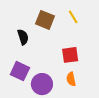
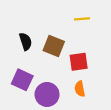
yellow line: (73, 17) -> (82, 19), turned -64
brown square: (45, 20) -> (54, 46), moved

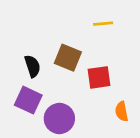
black semicircle: (26, 41) -> (32, 66), moved
orange semicircle: (80, 89) -> (122, 111), moved

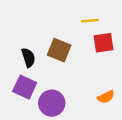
red square: (99, 77) -> (103, 43), moved
orange semicircle: (122, 111) -> (106, 97), turned -105

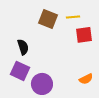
brown square: (59, 50) -> (48, 19), moved

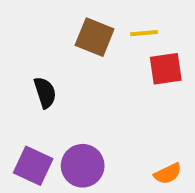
purple square: (20, 71) -> (33, 166), moved
orange semicircle: (86, 79) -> (168, 174), moved

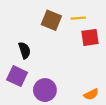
purple square: (33, 166) -> (17, 76), moved

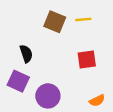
red square: (90, 37) -> (87, 59), moved

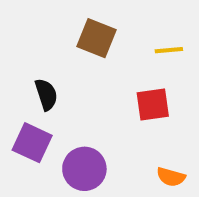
yellow line: (83, 19) -> (169, 50), moved
orange semicircle: (97, 101) -> (171, 177), turned 42

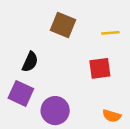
black semicircle: (46, 94) -> (30, 62), turned 42

